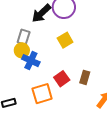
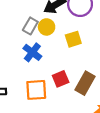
yellow circle: (22, 50) -> (47, 27), moved
brown rectangle: (85, 77) -> (85, 83), size x1.5

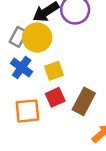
yellow circle: (47, 27) -> (37, 38), size x1.5
yellow square: (73, 39) -> (54, 71), moved

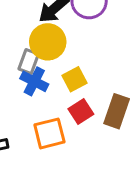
gray rectangle: (18, 37) -> (29, 62), moved

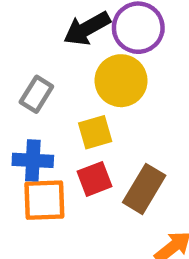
yellow circle: (48, 42) -> (121, 81), moved
blue cross: (34, 81) -> (33, 160), moved, turned -36

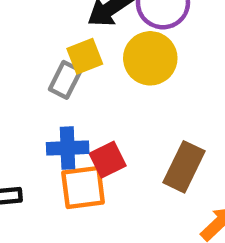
yellow square: (95, 132) -> (85, 56), moved
red square: (94, 179) -> (108, 160), moved

